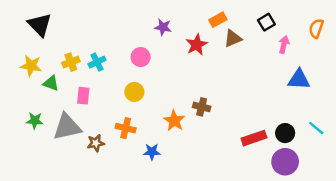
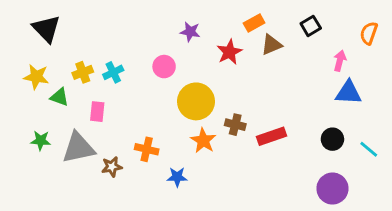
pink arrow: (284, 45) -> (340, 61), moved
yellow circle: (134, 92) -> (196, 101), moved, size x1.6
black circle: (285, 133) -> (332, 139), moved
red rectangle: (254, 138) -> (271, 136), moved

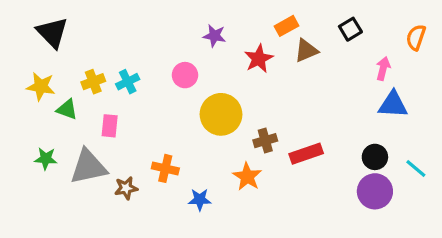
brown cross: (235, 125) -> (265, 141), turned -30
orange star: (203, 141) -> (247, 177), moved
purple circle: (332, 189) -> (375, 191), moved

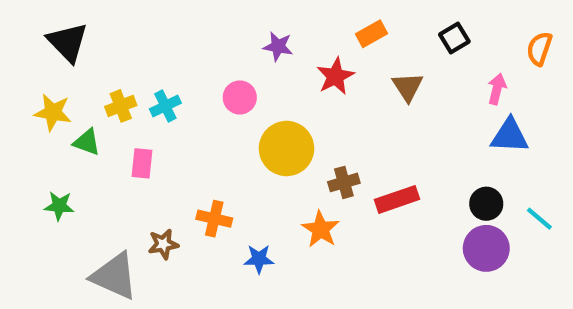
brown triangle: (306, 50) -> (408, 87), moved, turned -40
gray triangle: (88, 167) -> (114, 276), moved, turned 36

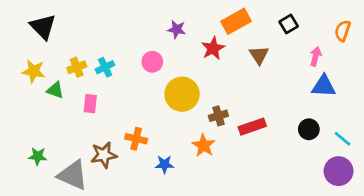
orange rectangle: (372, 34) -> (236, 21), size x1.5
green star: (59, 206) -> (38, 156), moved
brown star: (163, 244) -> (104, 155), size x1.4
purple circle: (486, 248) -> (339, 171), moved

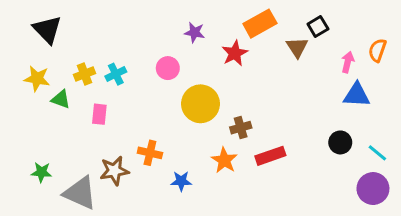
orange semicircle: (343, 31) -> (377, 50), moved
brown triangle: (259, 55) -> (297, 47), moved
red rectangle: (252, 127) -> (270, 156), moved

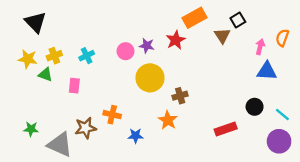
purple star: (195, 32) -> (147, 46), moved
yellow cross: (85, 74) -> (54, 56), moved
red rectangle: (270, 156) -> (226, 129), moved

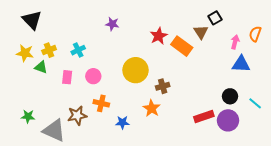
orange rectangle: (194, 18) -> (182, 46), moved, turned 65
purple star: (147, 46) -> (112, 24), moved
pink circle: (126, 51) -> (93, 76), moved
purple circle: (279, 141) -> (228, 120), moved

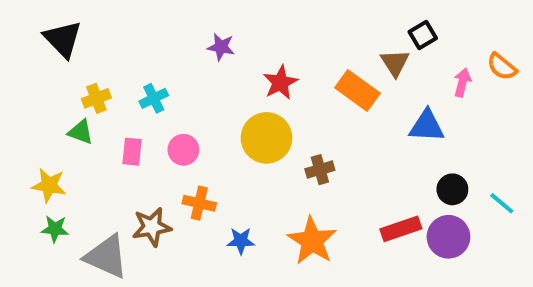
orange semicircle: (255, 34) -> (502, 67), turned -70
red star: (159, 36) -> (280, 83), moved
yellow star: (25, 53) -> (49, 185), moved
blue triangle: (241, 64) -> (427, 126), moved
orange star: (152, 108) -> (312, 241), moved, size x1.4

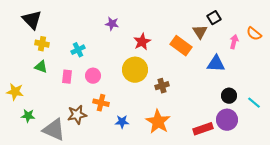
yellow cross: (96, 98) -> (42, 44), moved, turned 32
yellow star: (49, 185) -> (15, 92), moved
red rectangle: (401, 229) -> (203, 129), moved

